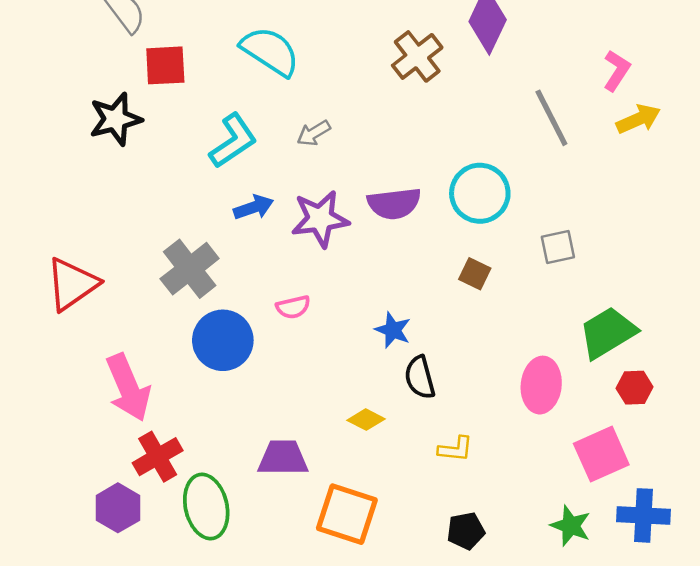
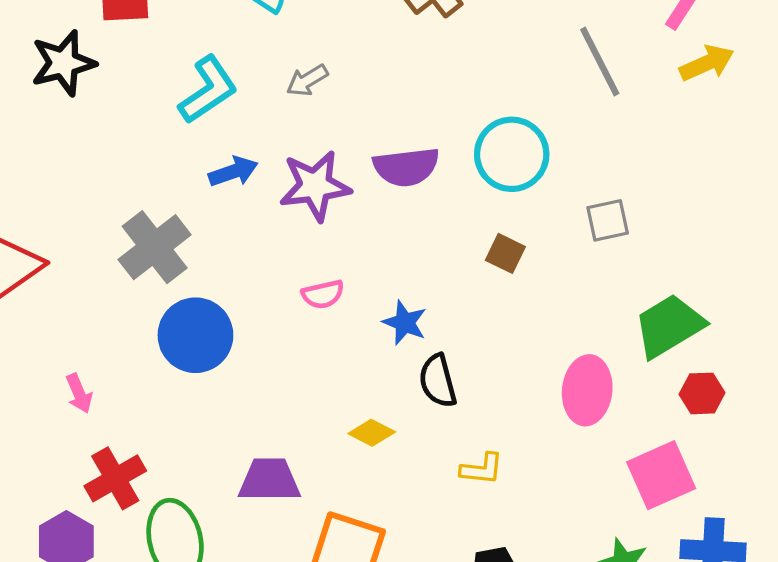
pink semicircle: (293, 307) -> (323, 294), moved
pink arrow: (128, 388) -> (79, 393), size x0.5

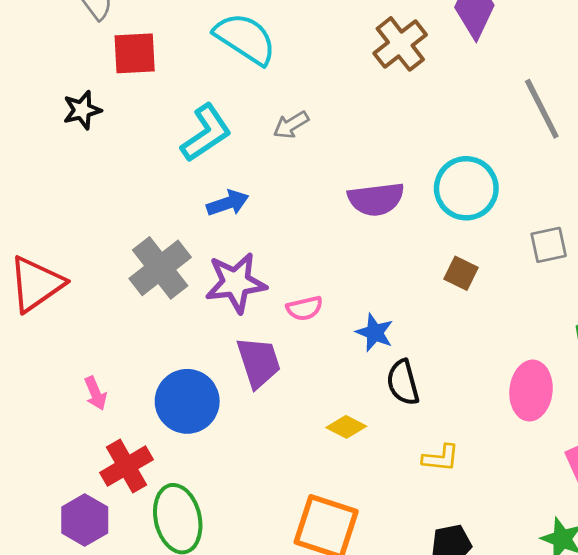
black star: (63, 63) -> (82, 110), size x0.7
purple star: (315, 186) -> (236, 283), moved
blue circle: (195, 335) -> (187, 401), moved
purple trapezoid: (269, 480) -> (259, 362), moved, turned 72

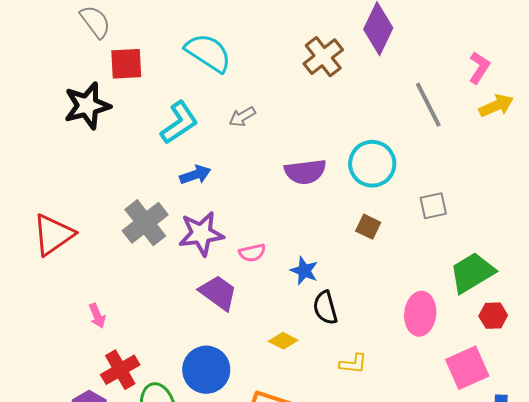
black star: (82, 110) -> (87, 106), size x1.6
purple trapezoid: (259, 362) -> (218, 293), turned -36
blue circle: (187, 401) -> (206, 370), moved

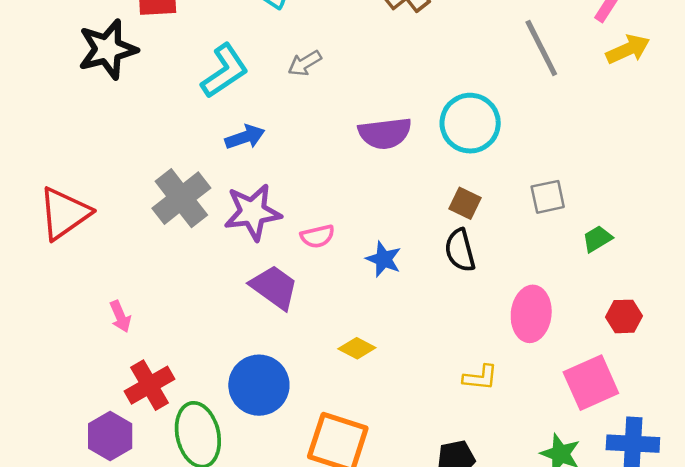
gray square: (433, 206) -> (548, 197), moved
green trapezoid: (472, 273) -> (597, 239), moved, size x0.5
black semicircle: (325, 308) -> (460, 250), moved
yellow L-shape: (353, 364) -> (480, 377), moved

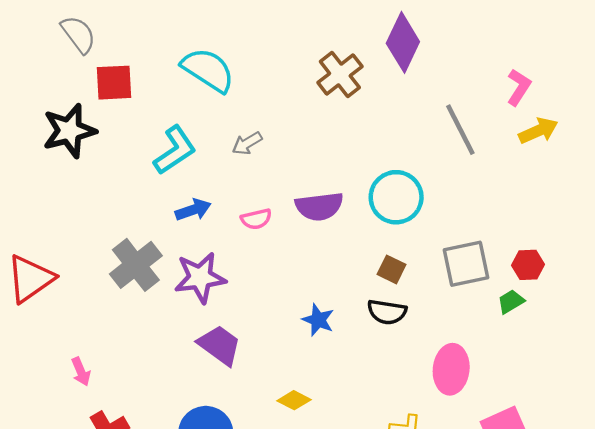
gray square: (548, 197) -> (466, 264), size x1.5
pink semicircle: (317, 236) -> (256, 219), moved
black semicircle: (460, 250) -> (387, 312), turned -66
red hexagon: (624, 316) -> (528, 265), moved

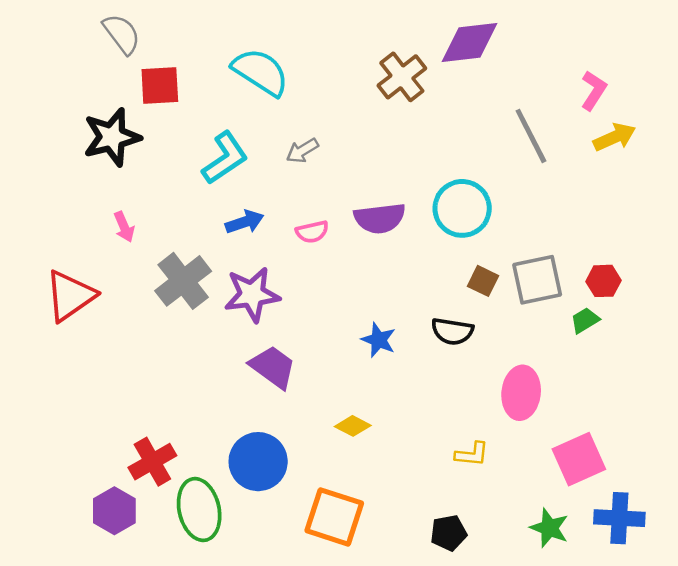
purple diamond: (403, 42) -> (469, 42), turned 58
brown square: (392, 269) -> (483, 281), moved
pink arrow: (81, 372) -> (124, 227), moved

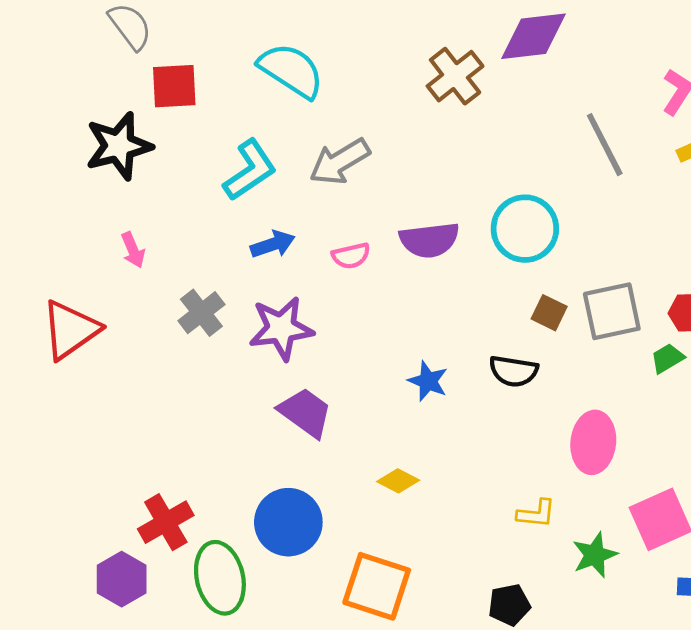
gray arrow: (302, 151) -> (340, 162), size x1.6
gray cross: (183, 281) -> (201, 313), size x0.7
green star: (549, 528) -> (595, 555), moved, turned 30

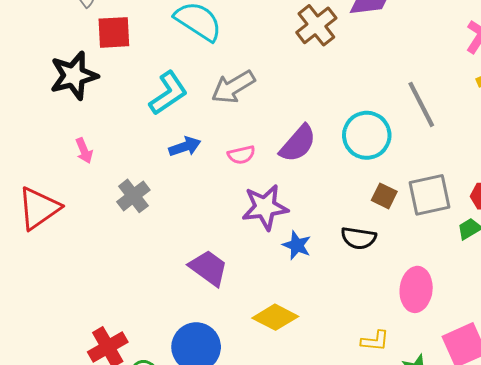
gray line: (605, 145) -> (421, 104), moved
purple semicircle: (429, 240) -> (298, 143), turned -42
purple star: (281, 328) -> (265, 207), moved
yellow diamond: (398, 481) -> (275, 317), size x1.5

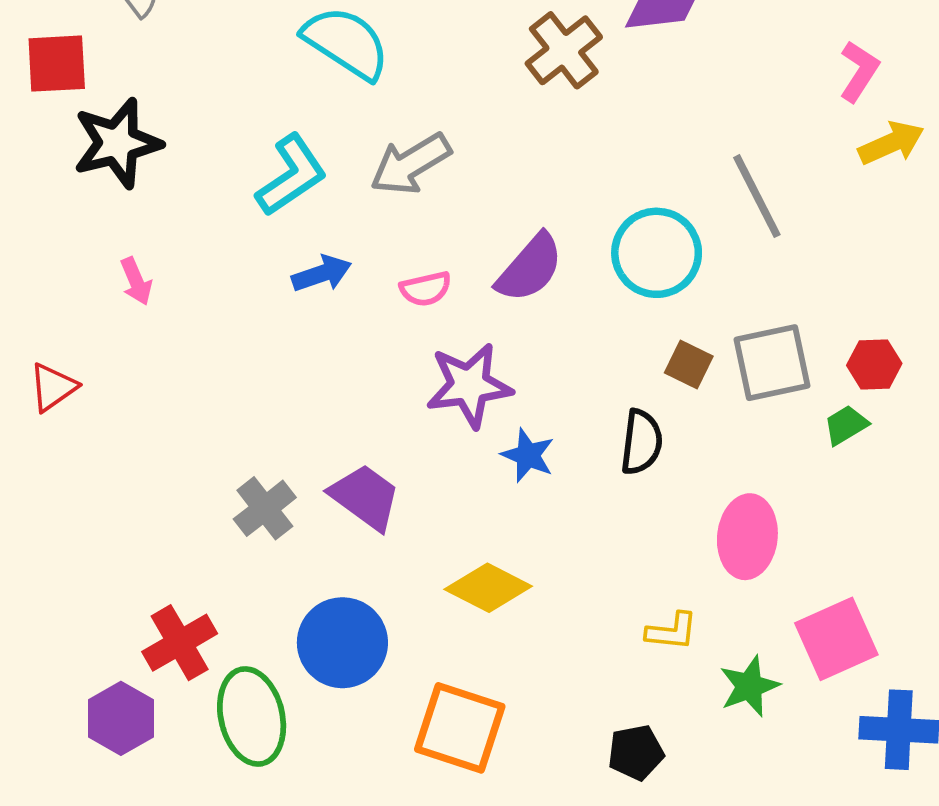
red square: (114, 32) -> (57, 64), moved
gray cross: (133, 196) -> (265, 508), moved
red triangle: (39, 208) -> (53, 387), size x0.6
black semicircle: (359, 238) -> (641, 442), turned -92

